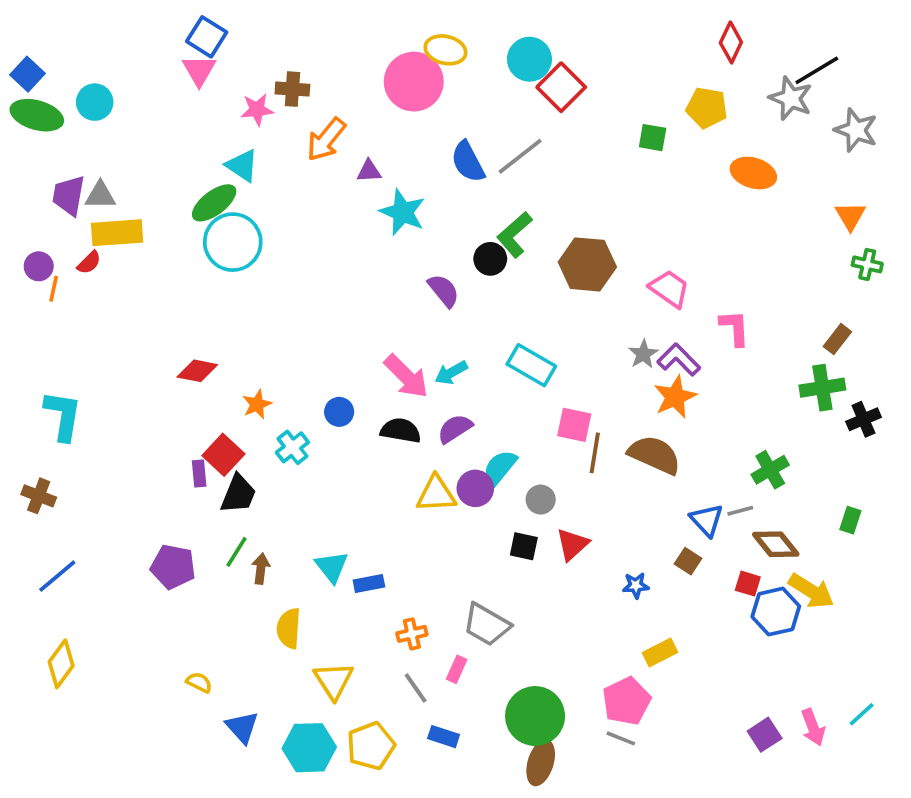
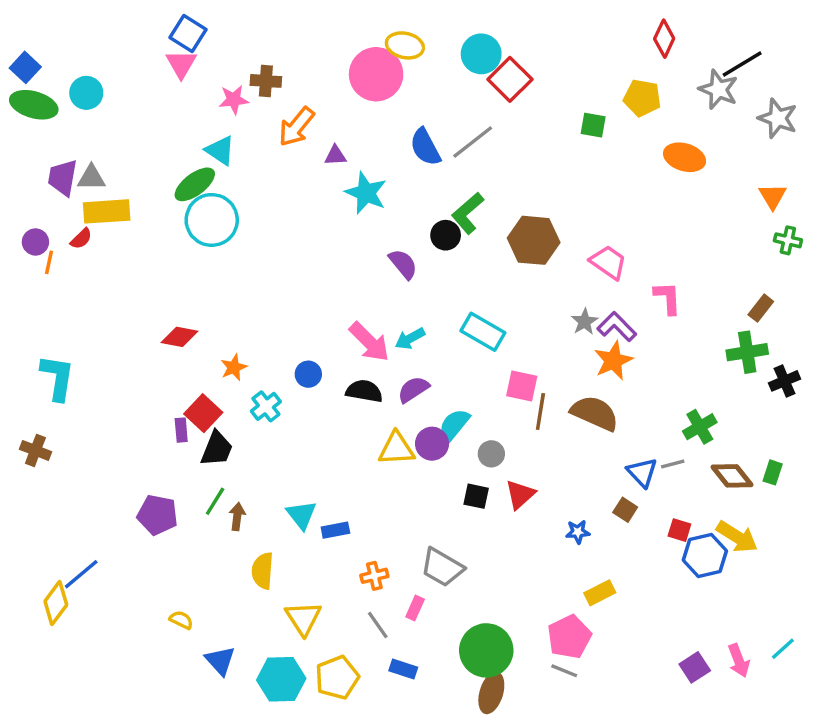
brown diamond: (776, 544) -> (732, 476), moved
blue line: (57, 576) -> (81, 574), moved

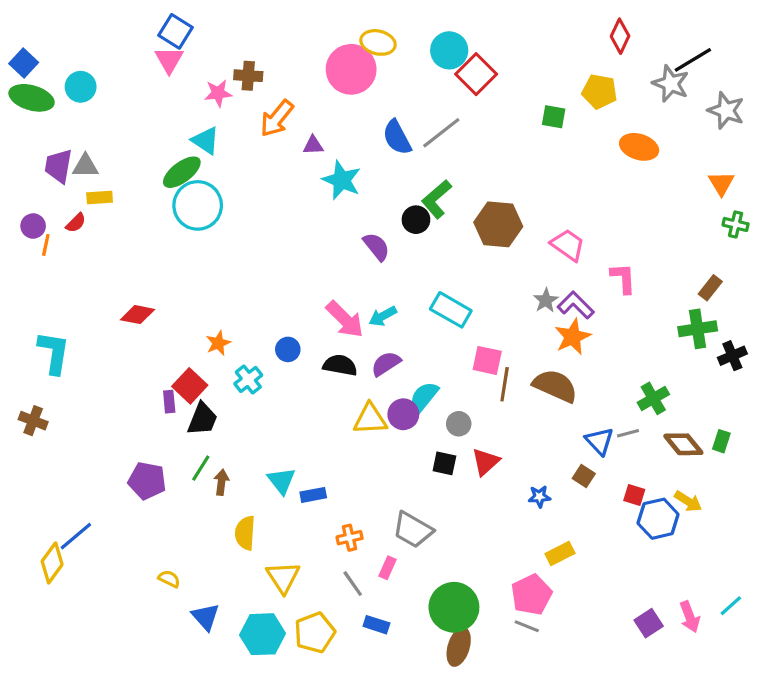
yellow rectangle: (107, 211) -> (100, 198), size x0.6
red diamond: (180, 337) -> (138, 315), moved
yellow arrow: (737, 537) -> (688, 501), size x0.7

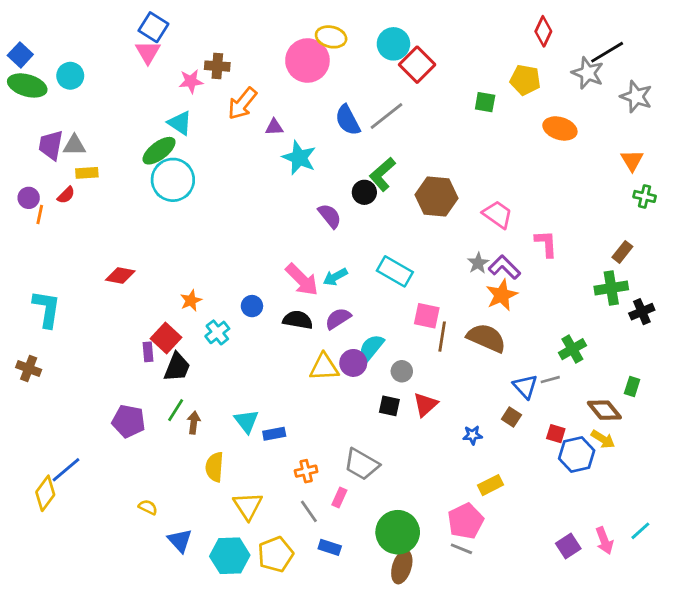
brown diamond: (683, 444) -> (604, 410), moved

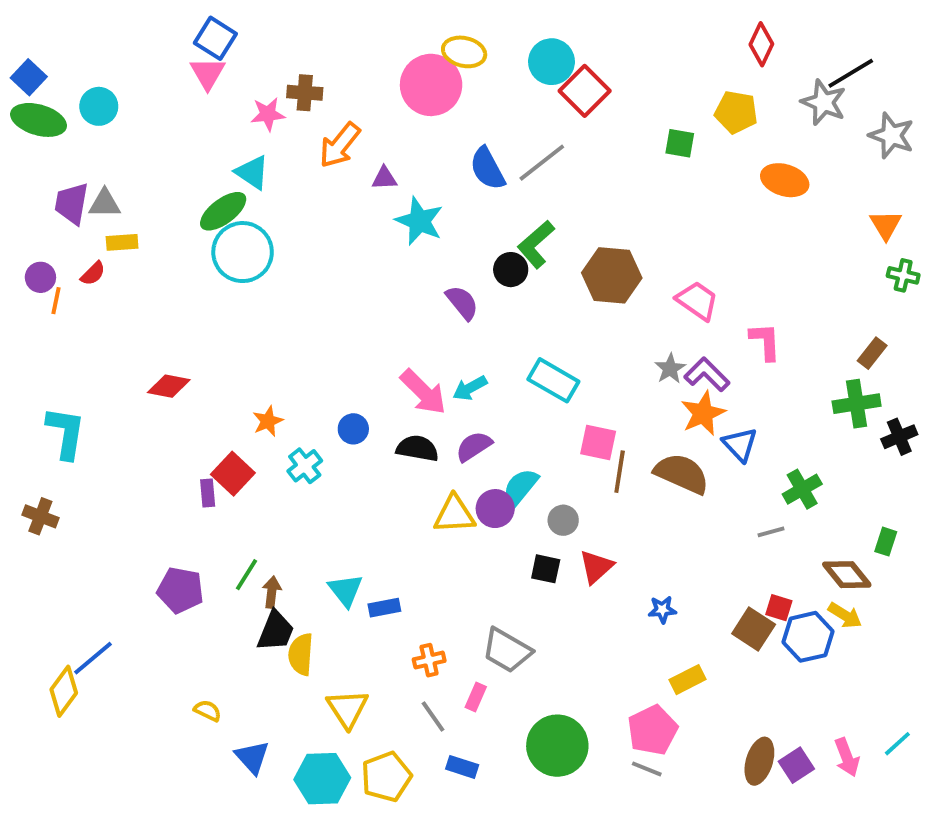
black trapezoid: (177, 367) -> (276, 631), moved
blue triangle: (525, 387) -> (740, 444), moved
brown square: (511, 417) -> (754, 629), moved, size x1.5
brown ellipse: (402, 567) -> (759, 761), moved

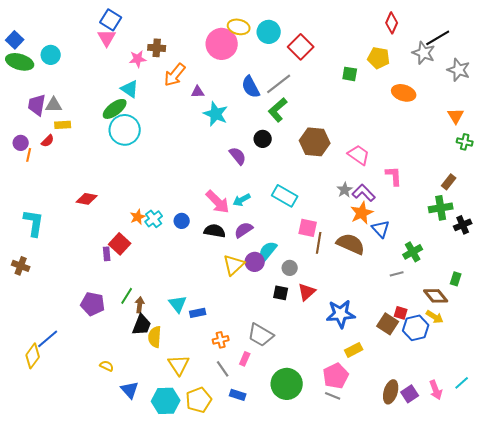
cyan circle: (552, 62) -> (269, 32), moved
green L-shape: (536, 244) -> (278, 110), moved
cyan cross: (305, 466) -> (154, 219), moved
yellow triangle: (454, 514) -> (234, 265), turned -40
blue star: (662, 610) -> (341, 314), size x2.0

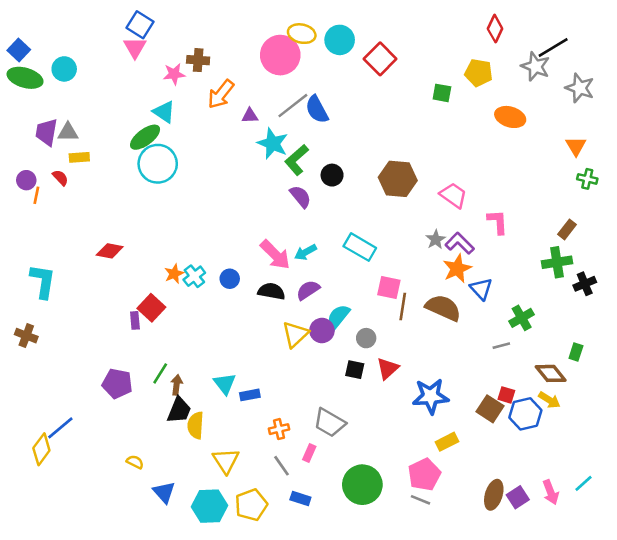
gray line: (279, 84) -> (293, 106), moved
green L-shape: (278, 110) -> (297, 160), moved
red semicircle: (48, 141) -> (60, 178), turned -88

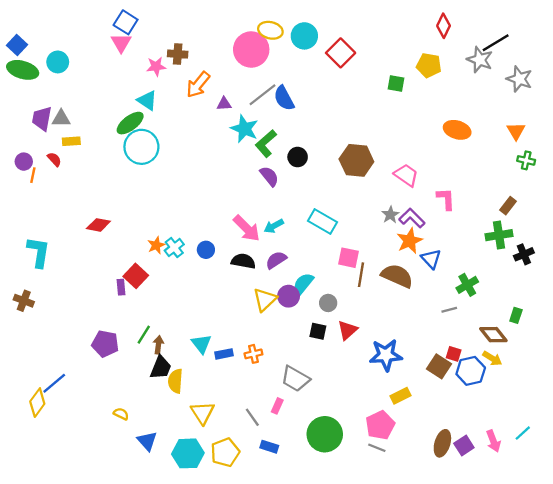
orange ellipse: (510, 117) -> (457, 130), moved
orange cross: (279, 429) -> (253, 354), moved

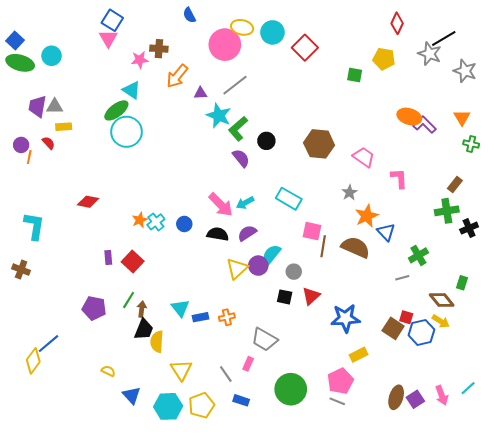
blue semicircle: (284, 98) -> (189, 15), moved, size x0.7
purple L-shape: (412, 218) -> (424, 125), moved
red square: (136, 276) -> (133, 261), moved

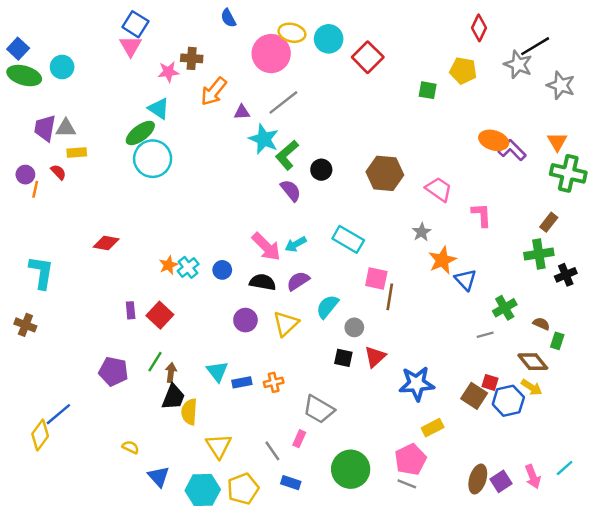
green cross: (471, 144) -> (568, 173), size x1.8
brown semicircle: (356, 247) -> (541, 324), moved, size x0.5
purple circle: (258, 266) -> (245, 320), moved

